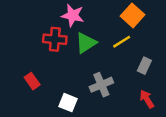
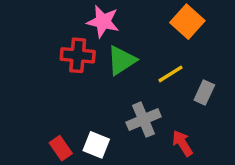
yellow line: (122, 42) -> (171, 74), moved
red rectangle: (32, 81) -> (61, 148), moved
red arrow: (147, 99) -> (182, 143), moved

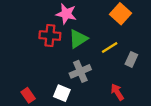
gray cross: (144, 120) -> (80, 71), moved
red rectangle: (61, 148) -> (28, 95), moved

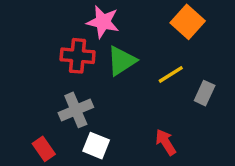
gray cross: (80, 71) -> (76, 110), moved
red arrow: (117, 92) -> (166, 142), moved

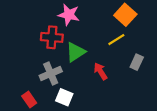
green triangle: (122, 61) -> (76, 52), moved
yellow line: (171, 74) -> (116, 40), moved
red arrow: (166, 142) -> (100, 71), moved

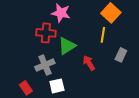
yellow line: (116, 40) -> (103, 35), turned -49
white square: (64, 97) -> (57, 86), turned -35

